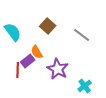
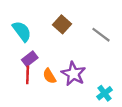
orange semicircle: (37, 52) -> (49, 76), moved
purple rectangle: (28, 61) -> (30, 59), moved

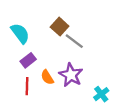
gray line: (101, 35) -> (74, 41), moved
red line: (28, 75) -> (27, 86), moved

